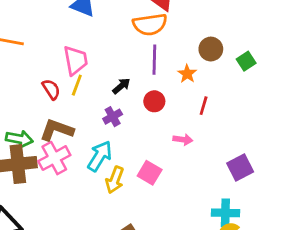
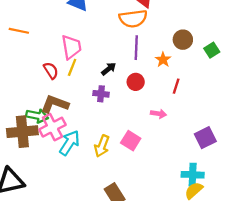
purple cross: (113, 117) -> (101, 94), turned 35
green arrow: (19, 139) -> (37, 116), moved
cyan arrow: (100, 156) -> (70, 143), moved

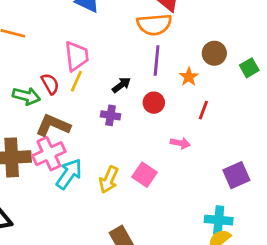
green arrow: (37, 116) -> (26, 96), moved

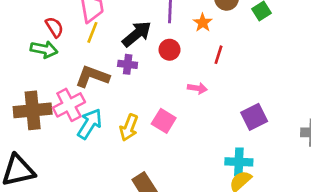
red semicircle: (50, 84) -> (54, 27), moved
black arrow: (121, 85) -> (137, 34), size x1.6
brown L-shape: (53, 125) -> (92, 77), moved

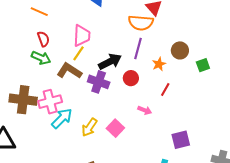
red semicircle: (54, 27) -> (43, 39), moved
purple cross: (128, 64) -> (99, 82), size x1.5
brown L-shape: (92, 77) -> (69, 71), moved

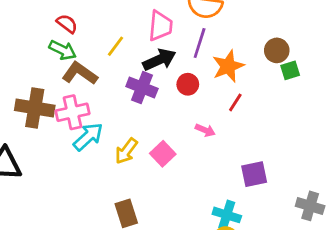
pink trapezoid: (82, 36) -> (160, 26), moved
red semicircle: (43, 39) -> (67, 24), turned -35
brown circle: (180, 50) -> (277, 50), moved
orange star: (159, 64) -> (228, 66), size x1.6
brown L-shape: (69, 71) -> (80, 73), moved

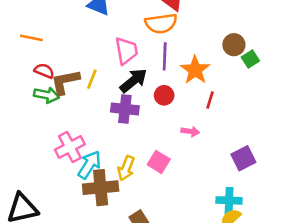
brown L-shape: (80, 73) -> (65, 82), moved, turned -32
brown cross: (35, 108) -> (101, 188), moved

